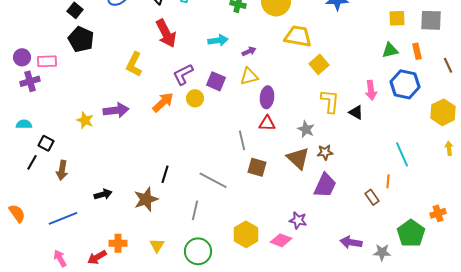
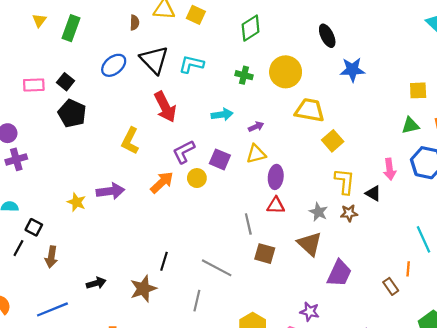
pink rectangle: (47, 61) -> (34, 85), moved
brown star: (325, 152) -> (349, 213), moved

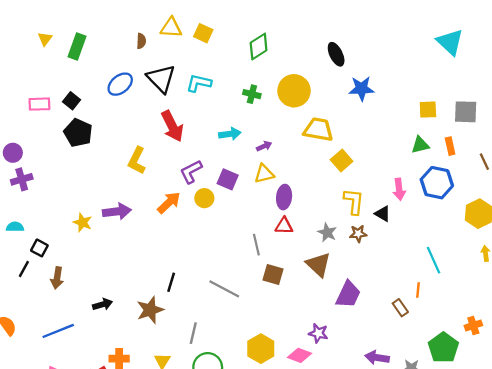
gray line: (197, 301) -> (193, 333), moved

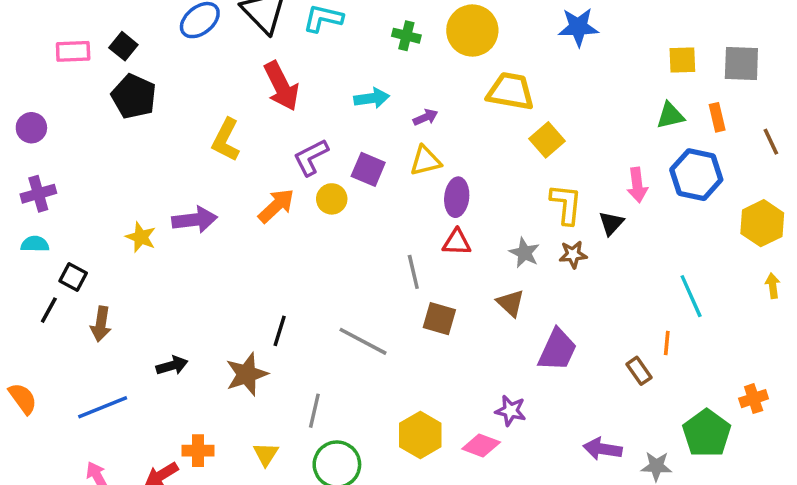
purple cross: (22, 179) -> (38, 194), moved
black triangle: (383, 214) -> (611, 223), turned 42
brown triangle: (318, 265) -> (511, 303), size x0.7

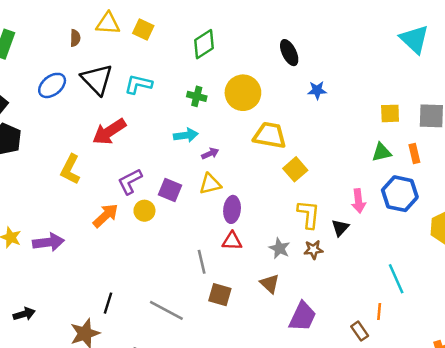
blue star: (578, 27) -> (317, 90), size x0.7
red arrow: (281, 86) -> (109, 132), turned 84
cyan arrow: (372, 98) -> (186, 135), moved
purple arrow: (195, 220) -> (48, 242), moved
black arrow: (172, 366) -> (24, 314), moved

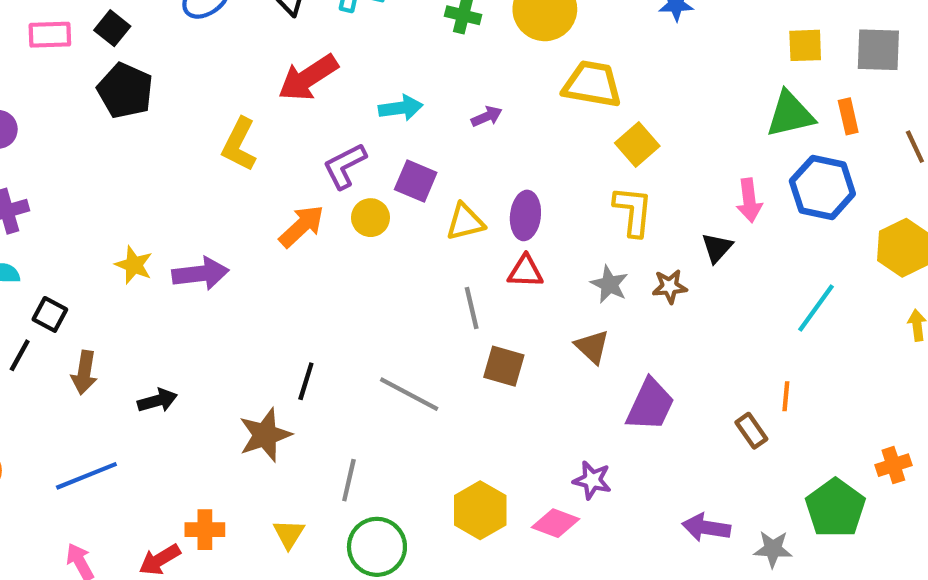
cyan arrow: (186, 135) -> (401, 108), moved
green triangle: (382, 152) -> (790, 114), size x1.4
yellow triangle: (210, 184) -> (465, 222), moved
yellow L-shape: (309, 214) -> (633, 211), moved
cyan line: (396, 279) -> (816, 308), moved, turned 60

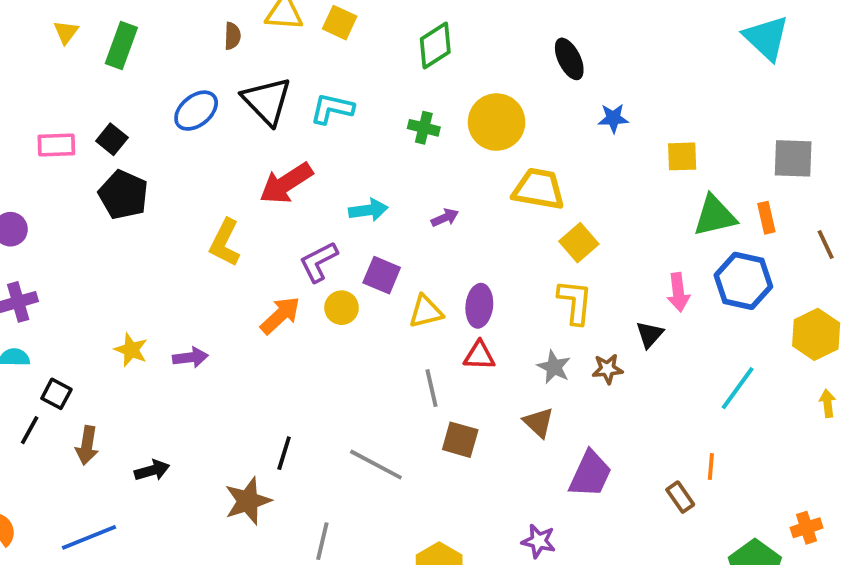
yellow square: (805, 45) -> (682, 156), moved
purple arrow: (200, 274) -> (190, 357), size x0.7

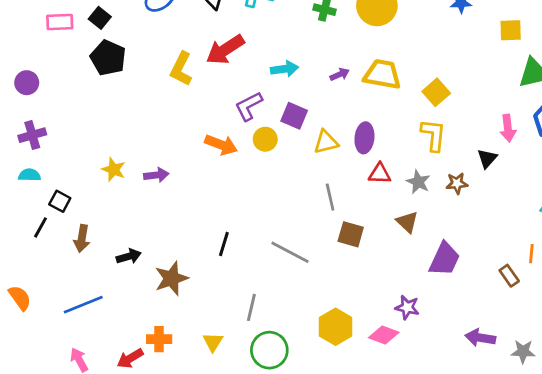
yellow trapezoid: (539, 189) -> (382, 74), moved
yellow L-shape: (225, 243) -> (181, 69), moved
orange arrow: (280, 315) -> (221, 145), turned 64
red triangle: (479, 356) -> (380, 174), moved
brown star: (248, 501) -> (171, 278), moved

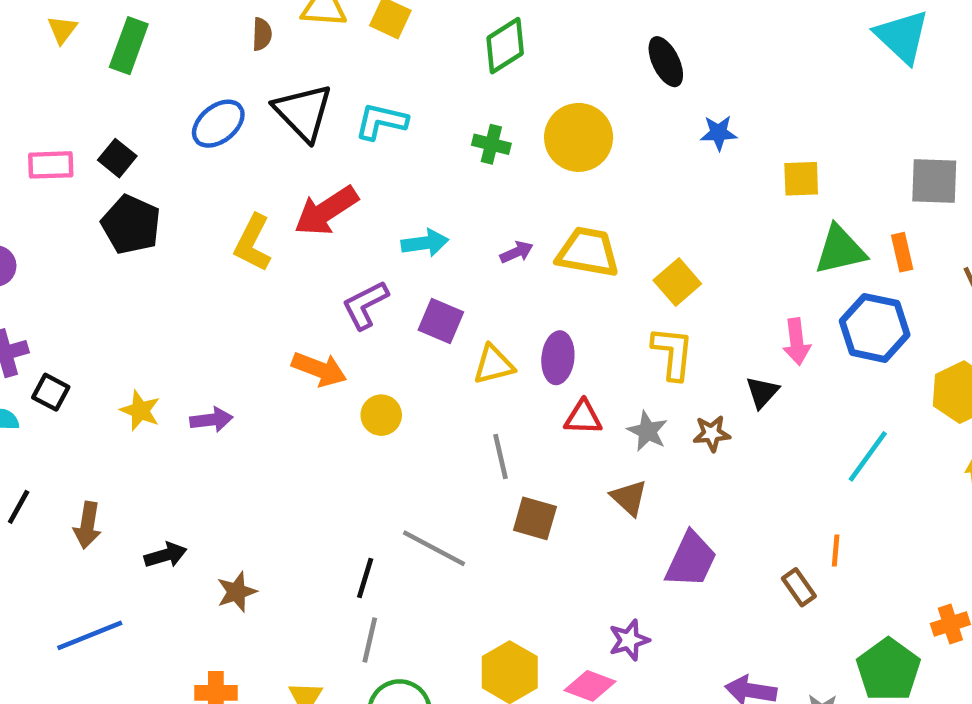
yellow circle: (265, 139) -> (381, 415), moved
black square: (60, 201) -> (51, 392), moved
black line: (224, 244) -> (365, 578), moved
brown star: (171, 278) -> (237, 592), size x0.7
purple star: (407, 307) -> (629, 640), turned -30

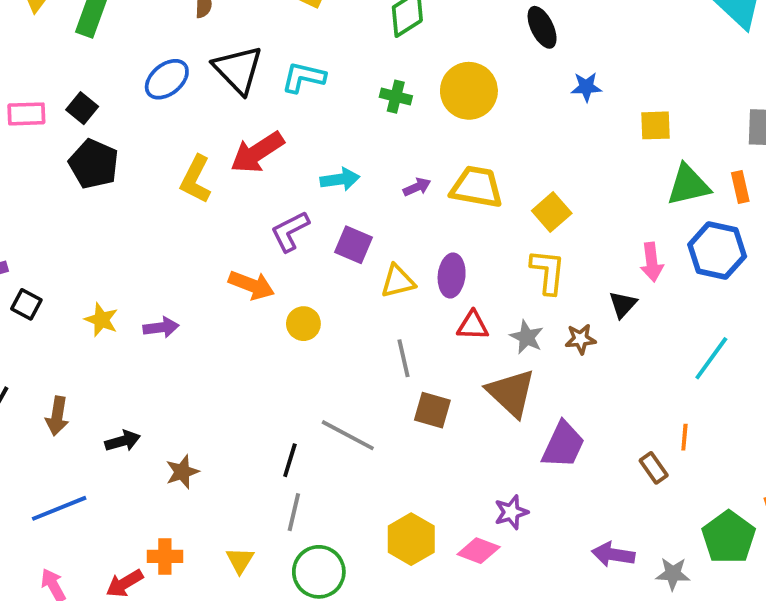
brown triangle: (629, 498) -> (511, 393), size x1.6

